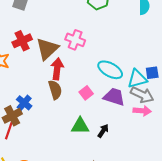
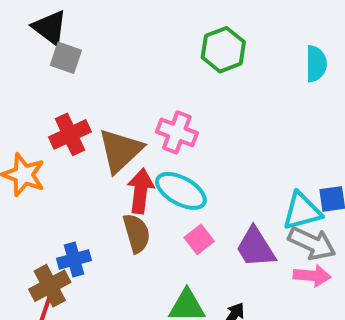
cyan ellipse: (110, 70) -> (181, 191), moved
purple trapezoid: (114, 97) -> (256, 247), turned -140
blue cross: (24, 103) -> (74, 259), turned 35

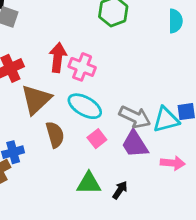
brown triangle: (120, 151) -> (36, 99), moved
red arrow: (141, 191) -> (58, 57), moved
gray arrow: (312, 243) -> (135, 117), moved

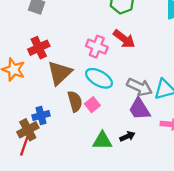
red arrow: (58, 57) -> (124, 39), moved, turned 120
pink square: (97, 139) -> (92, 105), moved
black arrow: (120, 190) -> (127, 136), moved, turned 32

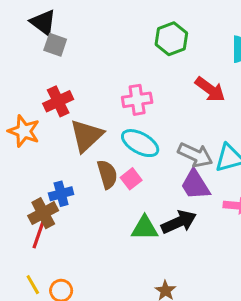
red arrow: (124, 39) -> (210, 89), moved
pink cross: (97, 47) -> (137, 100), turned -30
black arrow: (127, 136) -> (179, 222), size x1.6

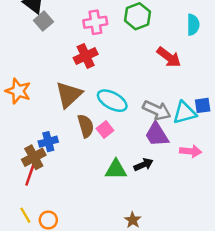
gray square: (55, 45) -> (43, 21), turned 30
pink cross: (137, 100) -> (95, 22), moved
red cross: (58, 101) -> (86, 56), moved
black arrow: (179, 222) -> (144, 165), size x0.7

